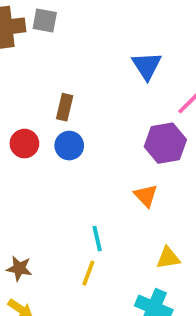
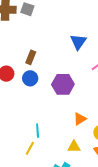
purple hexagon: (165, 143) -> (63, 84), moved
orange triangle: (146, 196) -> (80, 119), moved, turned 32

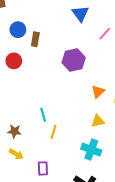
blue circle: (30, 78) -> (18, 30), moved
cyan line: (38, 131) -> (43, 115), moved

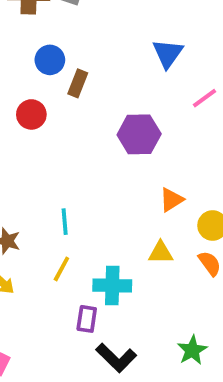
yellow line: (53, 132) -> (61, 269), moved
cyan cross: (91, 150) -> (112, 285), moved, turned -30
purple rectangle: (43, 168) -> (87, 319), moved

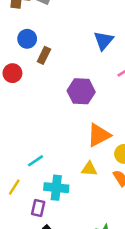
orange triangle: (171, 200) -> (99, 135), size x1.5
cyan line: (65, 222) -> (36, 161), moved, turned 56
yellow line: (61, 269) -> (14, 187), moved

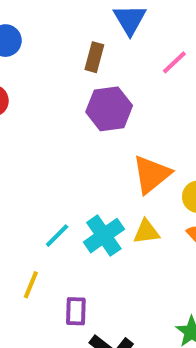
brown rectangle: (44, 55) -> (94, 57), moved
cyan cross: (56, 188) -> (104, 236), moved, turned -30

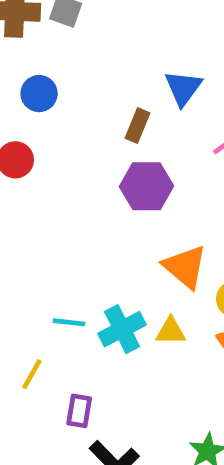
orange triangle: (152, 174) -> (185, 267), turned -48
cyan line: (57, 236) -> (69, 322), turned 44

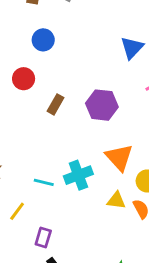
brown rectangle: (138, 126) -> (56, 104), moved
cyan cross: (122, 329) -> (78, 175), moved
yellow triangle: (171, 331) -> (116, 200), moved

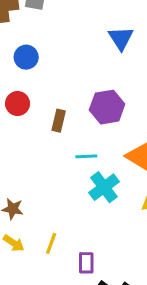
cyan line: (44, 182) -> (86, 156), moved

